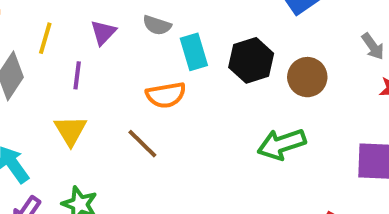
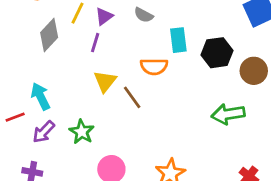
gray semicircle: (157, 25) -> (144, 15), moved
purple triangle: (103, 33) -> (104, 16), moved
yellow triangle: (70, 131) -> (105, 81), moved

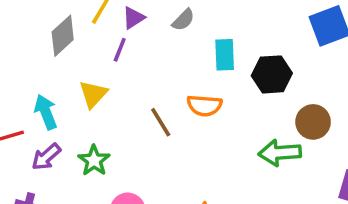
gray semicircle: (144, 15) -> (183, 20), turned -78
orange semicircle: (154, 66) -> (204, 106), moved
brown circle: (254, 71) -> (313, 122), moved
yellow triangle: (105, 81) -> (93, 94), moved

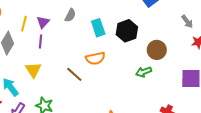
green arrow: (280, 153) -> (144, 72), size x0.7

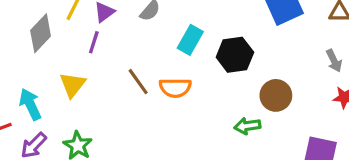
cyan rectangle: (98, 28) -> (190, 40), turned 36
brown line: (74, 74) -> (138, 82), moved

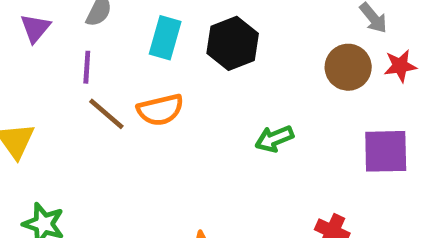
purple line: (94, 42) -> (87, 67), moved
brown circle: (276, 95) -> (348, 67), moved

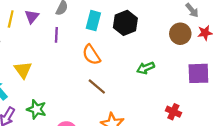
orange semicircle: (160, 110) -> (91, 55), turned 70
brown line: (106, 114) -> (97, 87), moved

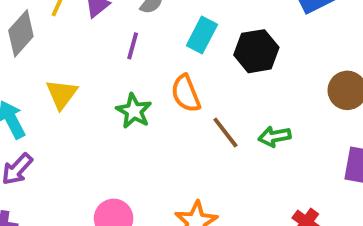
brown line: (97, 87) -> (225, 133), moved
green star: (36, 109) -> (134, 111), moved

